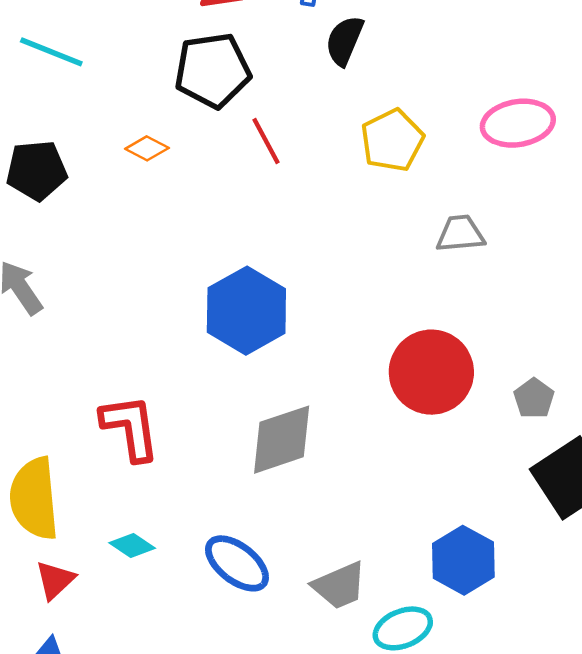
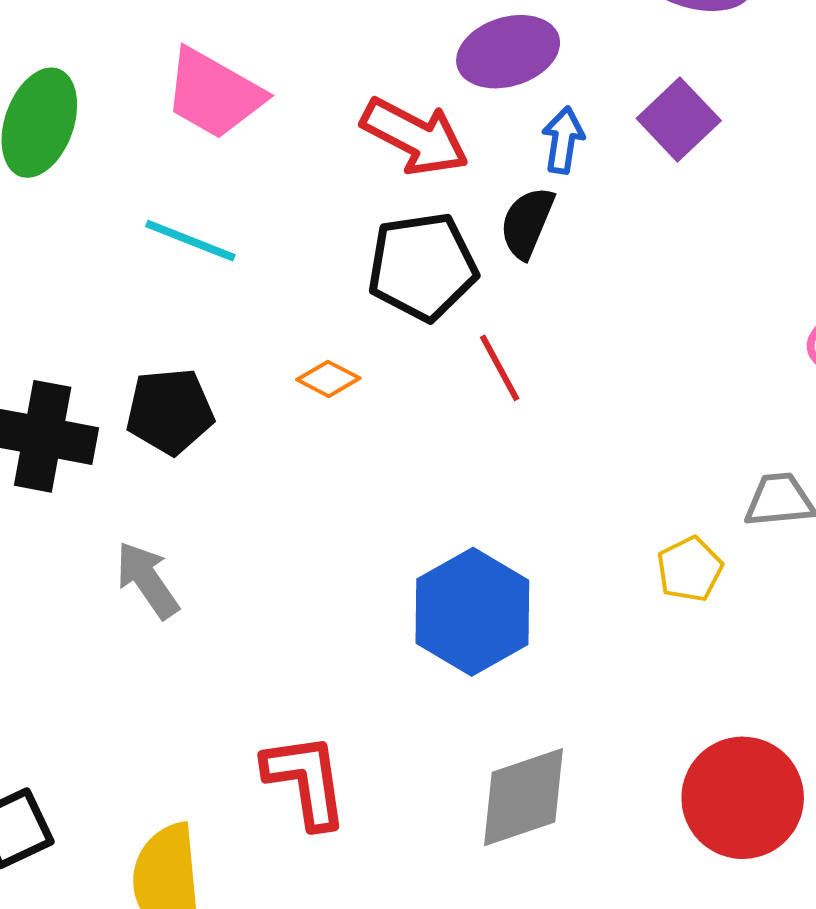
black semicircle: (345, 41) -> (527, 223), moved
yellow pentagon: (392, 140) -> (690, 569), moved, size x0.7
red circle: (431, 372) -> (743, 798), moved

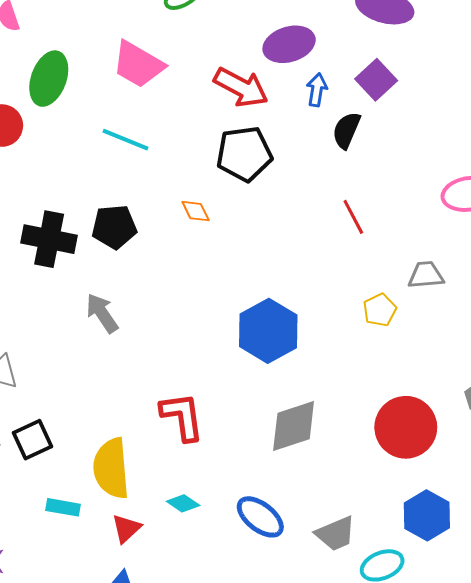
black semicircle: (527, 223) -> (346, 130), moved
red line: (500, 368) -> (353, 217), moved
orange diamond: (328, 379) -> (196, 211), turned 36

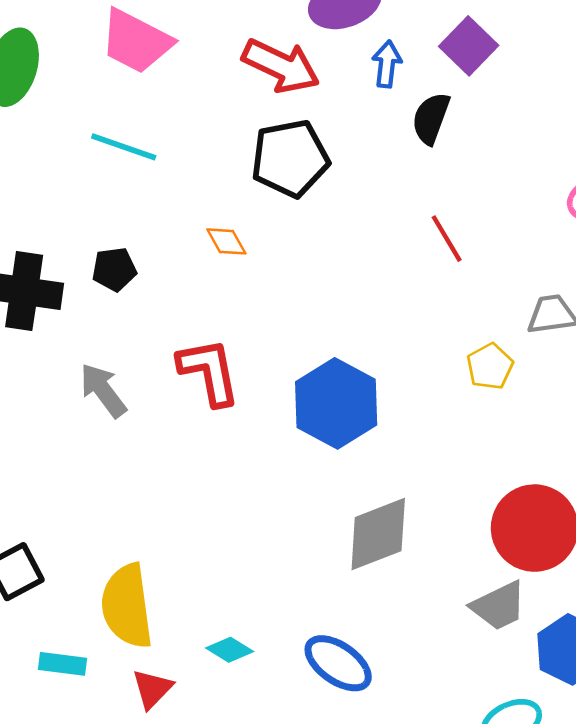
black pentagon: (114, 227) -> (114, 269), size x0.7
red L-shape: (182, 417) -> (209, 372), moved
gray trapezoid: (336, 534) -> (499, 606), moved

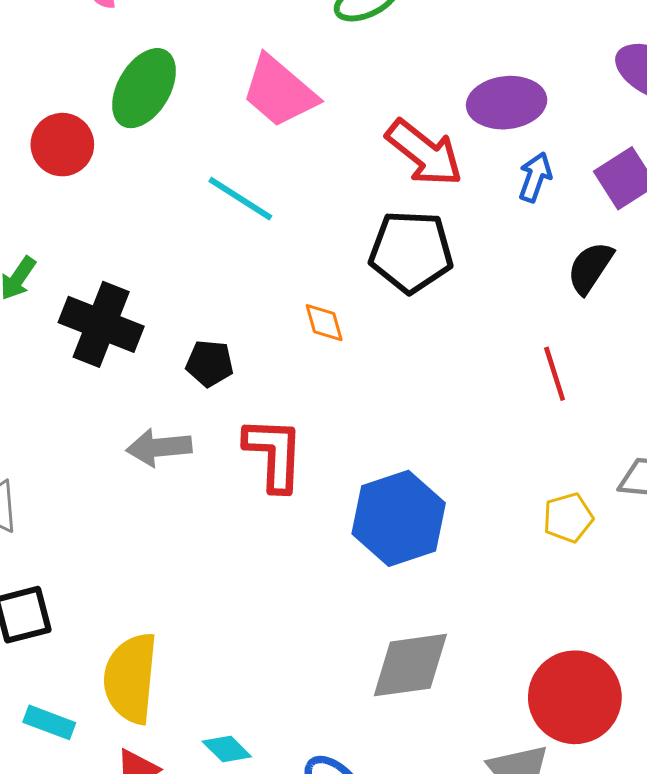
black semicircle: (431, 118) -> (590, 268), moved
black pentagon: (114, 269) -> (210, 363), moved
gray arrow: (103, 390) -> (159, 447), turned -72

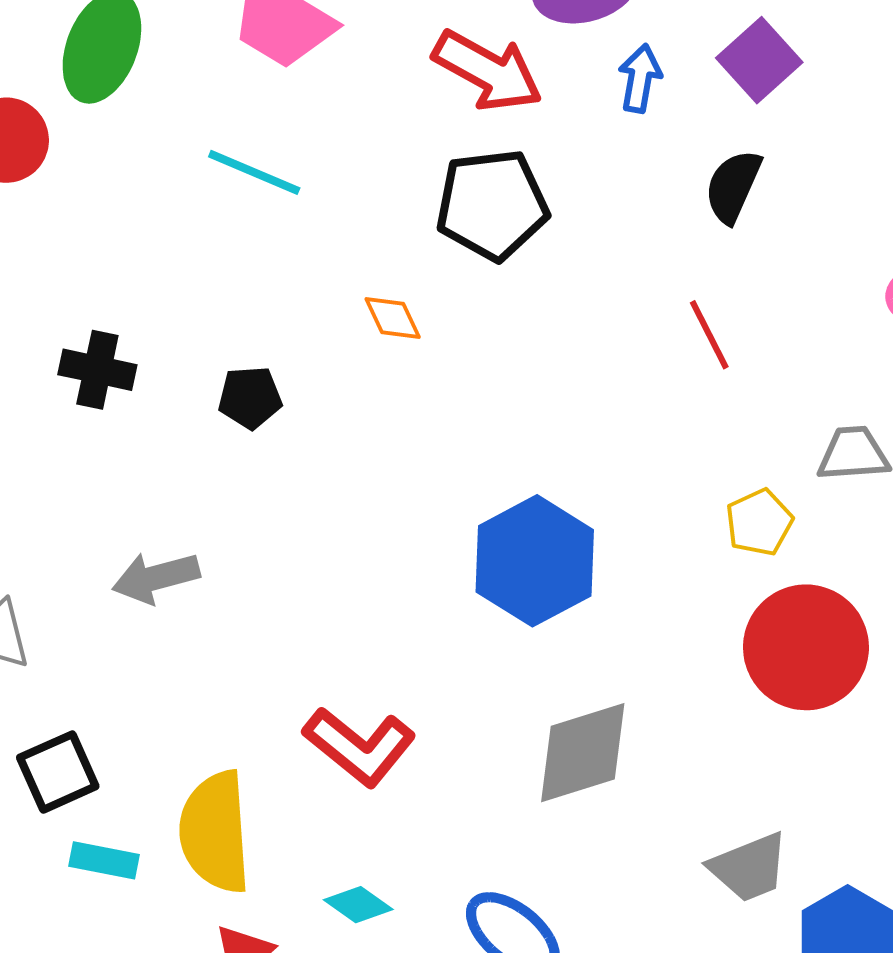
black cross: (101, 324) -> (97, 370), size x0.7
gray arrow: (159, 447) -> (156, 578), moved
red L-shape: (274, 454) -> (360, 746), moved, turned 136
red circle: (575, 697) -> (806, 647), moved
cyan rectangle: (49, 722) -> (104, 860), moved

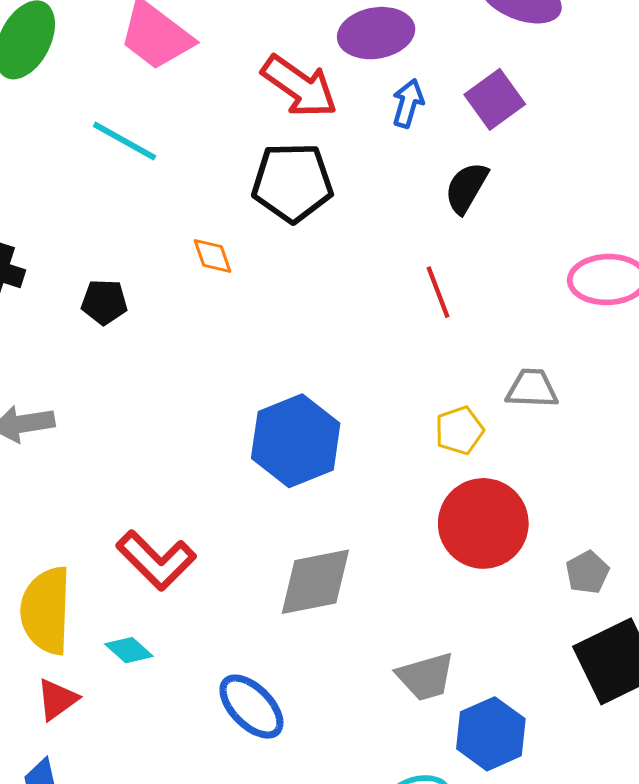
cyan diamond: (358, 905) -> (129, 650), moved

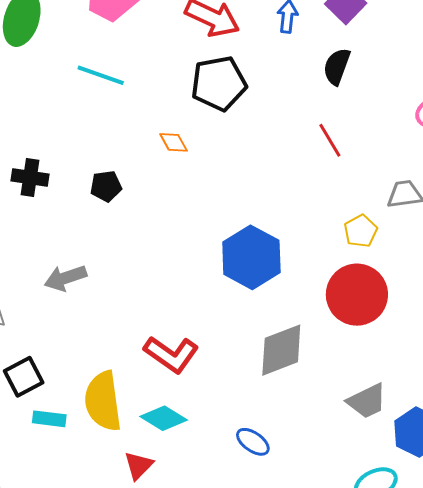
red circle: (483, 523) -> (357, 295), moved
cyan diamond: (129, 650) -> (164, 418), size x1.4
red triangle: (57, 699) -> (138, 465), moved
blue ellipse: (251, 707) -> (253, 442), size x0.7

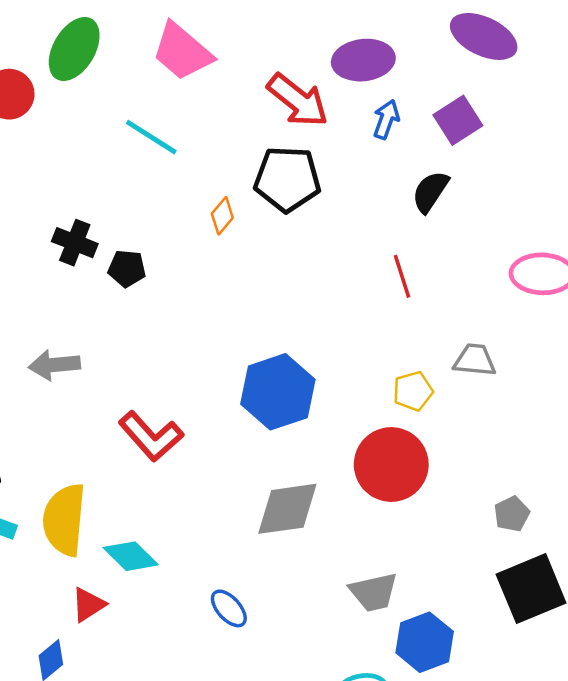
orange diamond: (174, 142) -> (222, 216), moved, turned 56
black cross: (30, 178) -> (75, 243), moved
red L-shape: (171, 354) -> (151, 436), moved

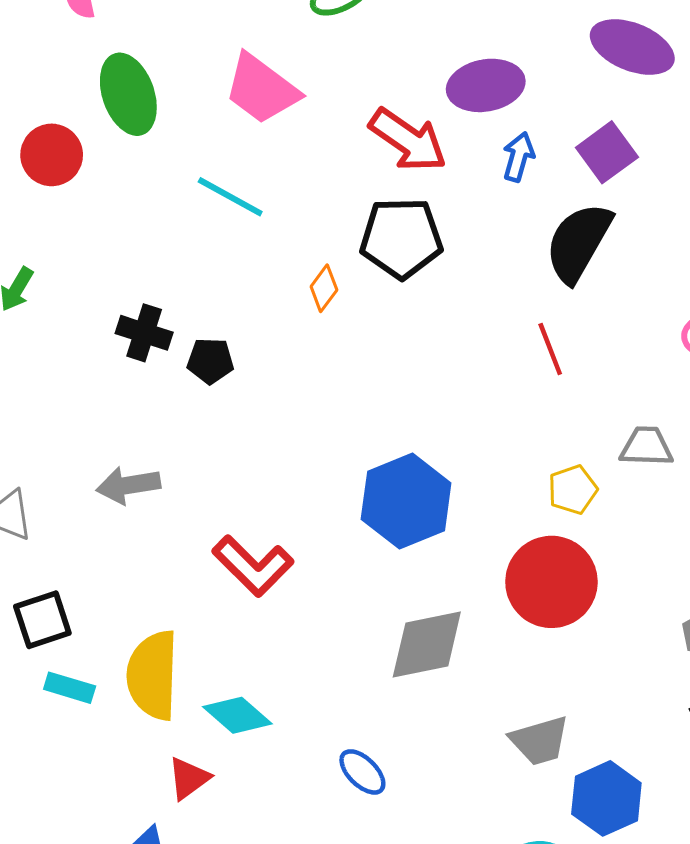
green ellipse: (74, 49) -> (128, 94), turned -46
black semicircle: (430, 192) -> (578, 242), size x1.5

